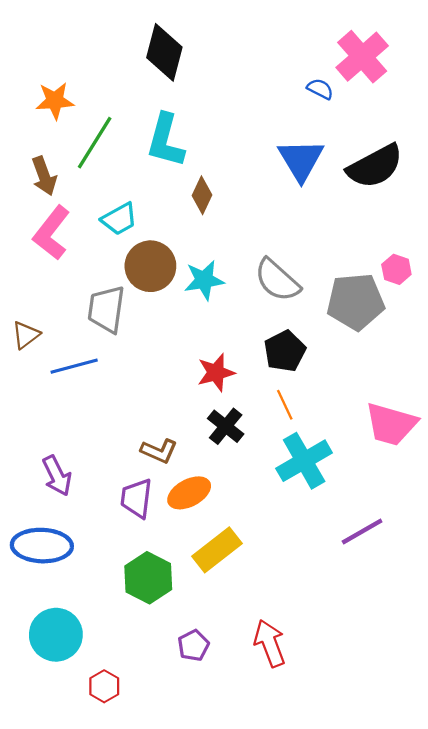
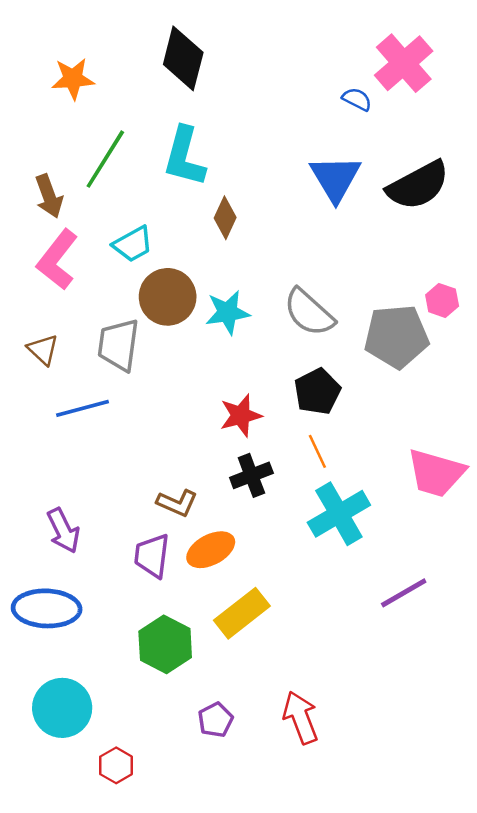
orange star: (55, 101) -> (73, 79), moved
brown triangle: (26, 335) -> (43, 350), moved, turned -40
black cross: (226, 426) -> (251, 475), turned 30

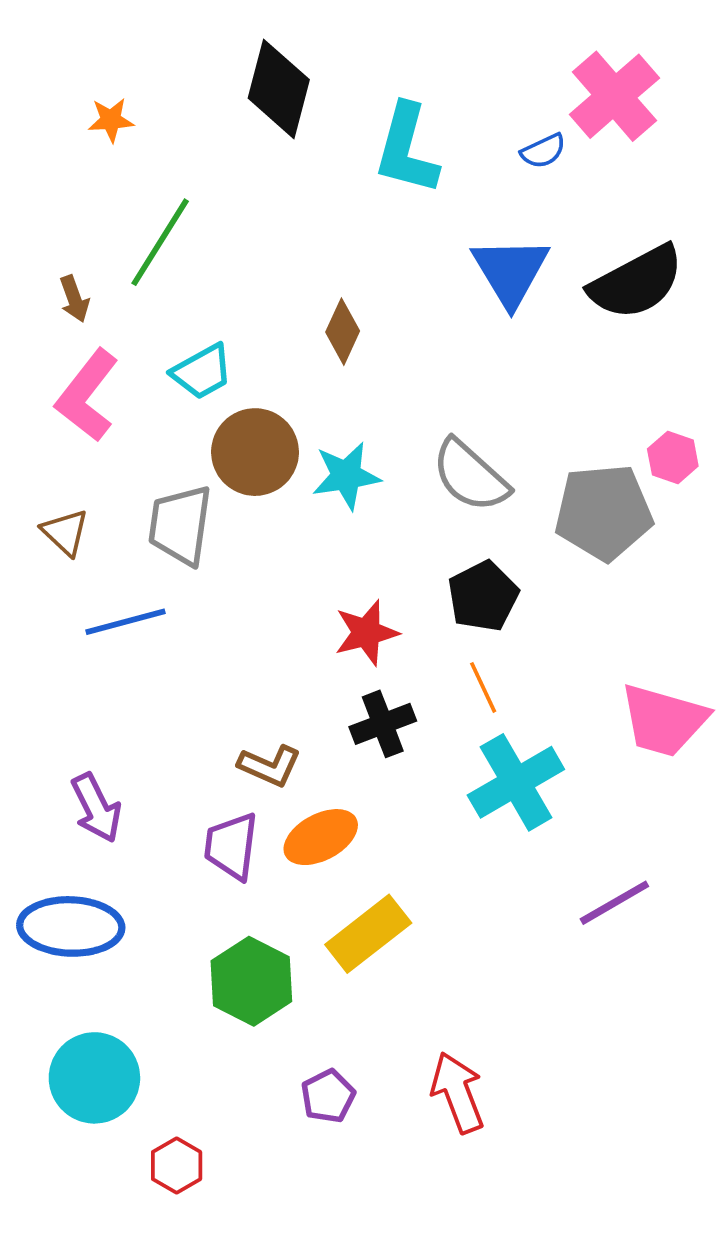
orange star: (73, 79) -> (111, 120), size x0.7
blue semicircle: (357, 99) -> (543, 151), turned 128
cyan L-shape: (184, 157) -> (406, 149), moved
brown arrow: (49, 196) -> (74, 299), size x0.7

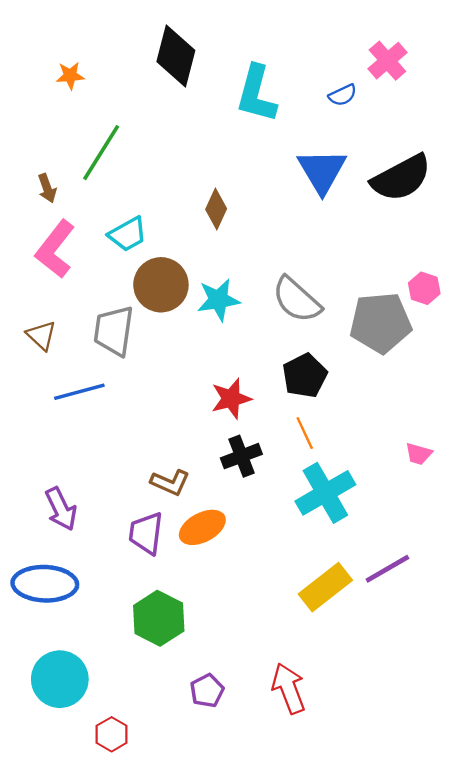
pink cross: (614, 96) -> (387, 61), size x0.7
pink trapezoid: (664, 720) -> (418, 454), size x0.5
yellow rectangle: (368, 934) -> (325, 587), moved

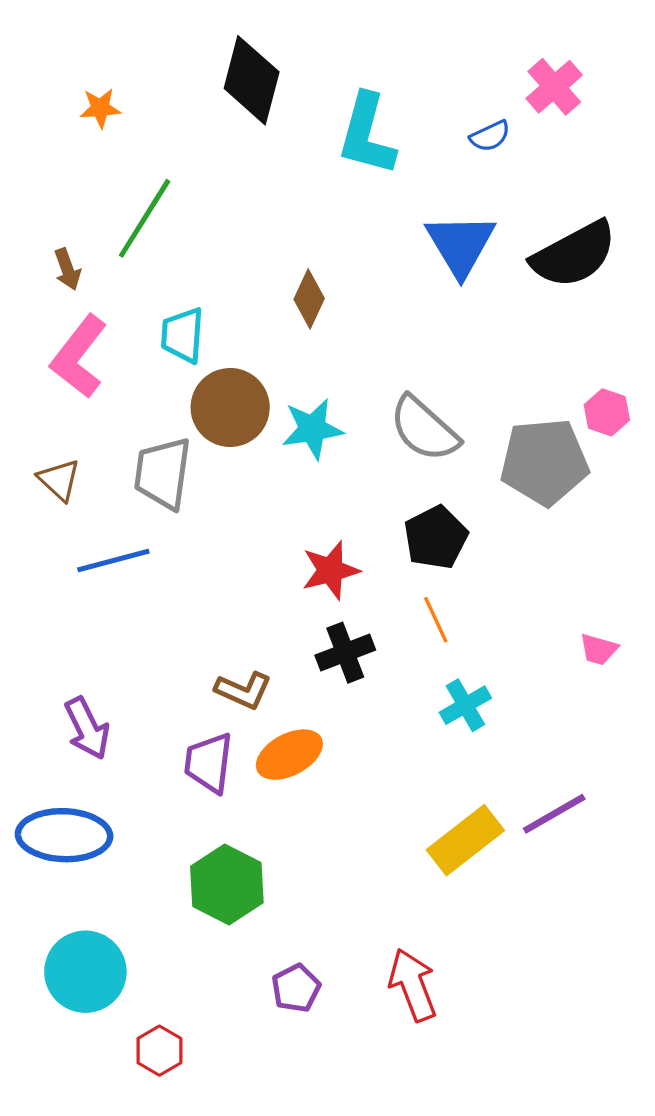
cyan trapezoid: (128, 234) -> (182, 335), turned 123
cyan cross: (325, 493) -> (465, 705), size x0.6

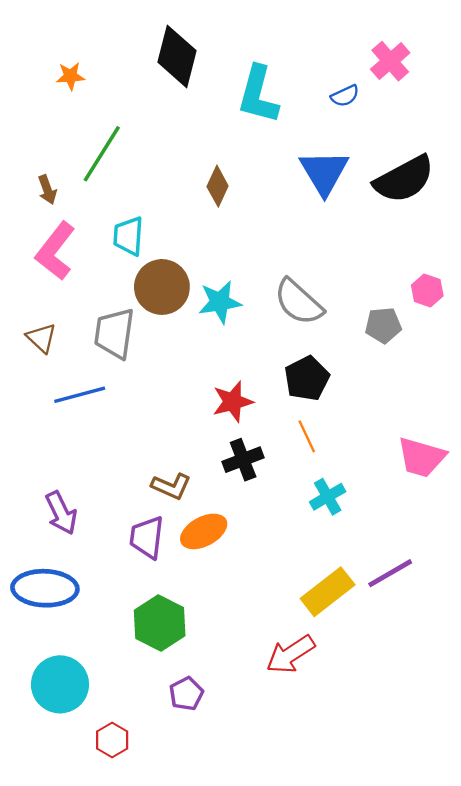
brown diamond: (309, 299) -> (218, 186), moved
gray pentagon: (544, 462) -> (383, 325), size x0.6
pink trapezoid: (599, 649) -> (421, 457), size x1.8
red arrow: (413, 985) -> (291, 654), moved, turned -102
purple pentagon: (296, 988) -> (186, 694), moved

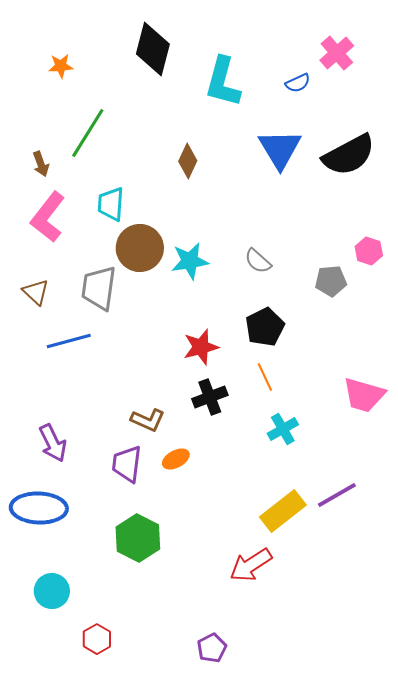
gray semicircle: (299, 302) -> (258, 261), size x0.6
orange ellipse: (204, 531) -> (176, 459), size x0.7
cyan circle: (60, 684) -> (52, 591), size x0.7
purple pentagon: (186, 694) -> (212, 648), moved

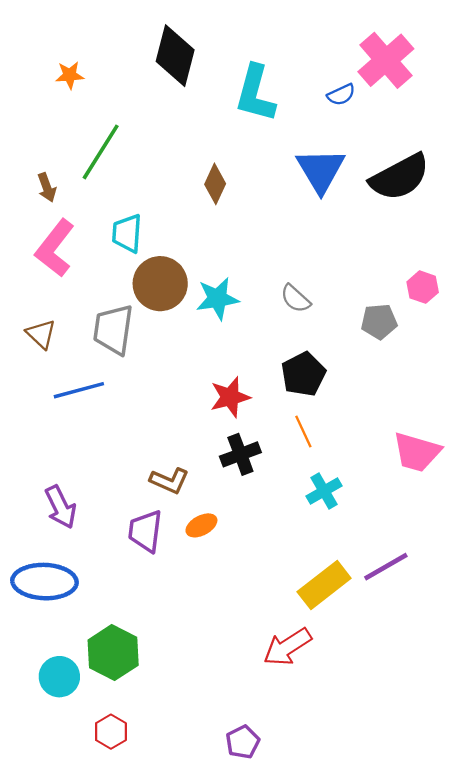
pink cross: (337, 53) -> (386, 60), size x1.4
green hexagon: (138, 538) -> (113, 653), moved

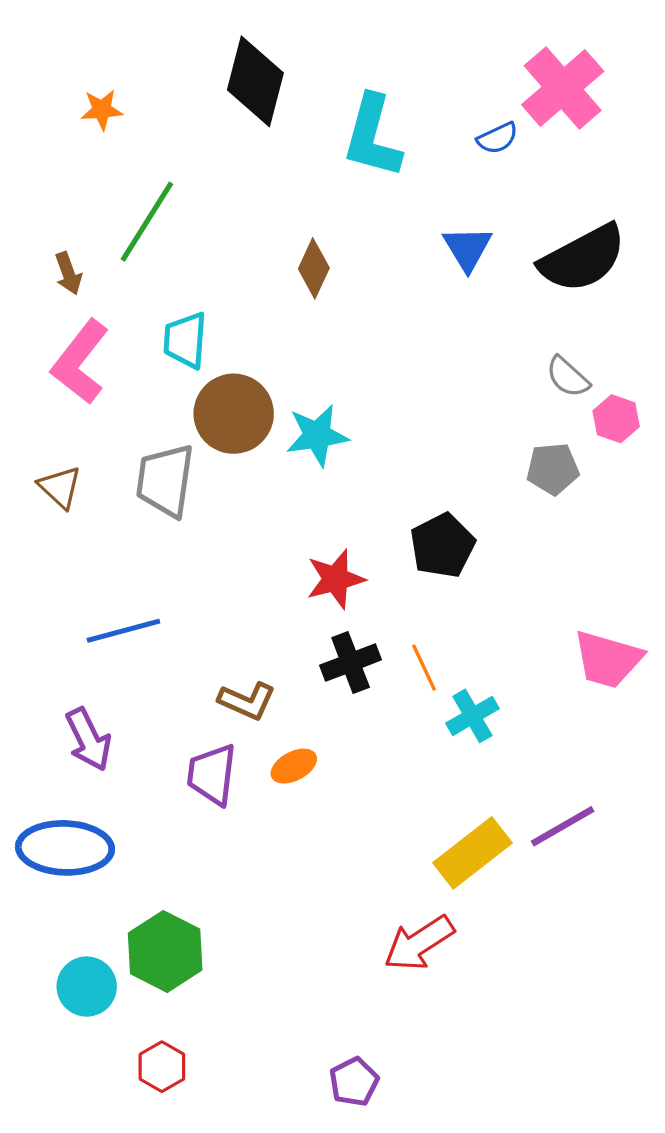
blue triangle: (321, 170) -> (467, 248), size x0.7
gray semicircle: (295, 299) -> (568, 377), moved
blue line: (79, 390) -> (123, 631), moved
orange line: (303, 431) -> (424, 668), moved

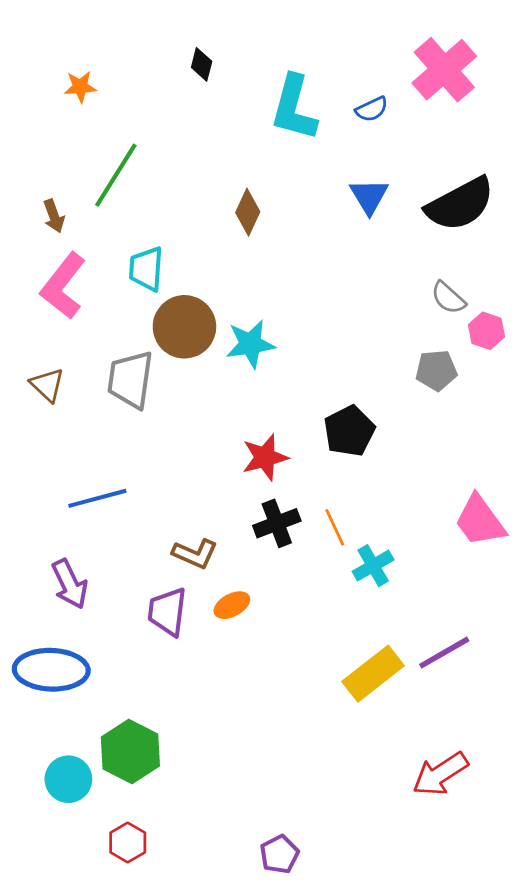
black diamond: (255, 81) -> (202, 64), size x0.5
blue semicircle: (498, 138) -> (372, 109), moved
pink trapezoid: (608, 659) -> (480, 521), turned 38
red arrow: (419, 943) -> (440, 774), moved

